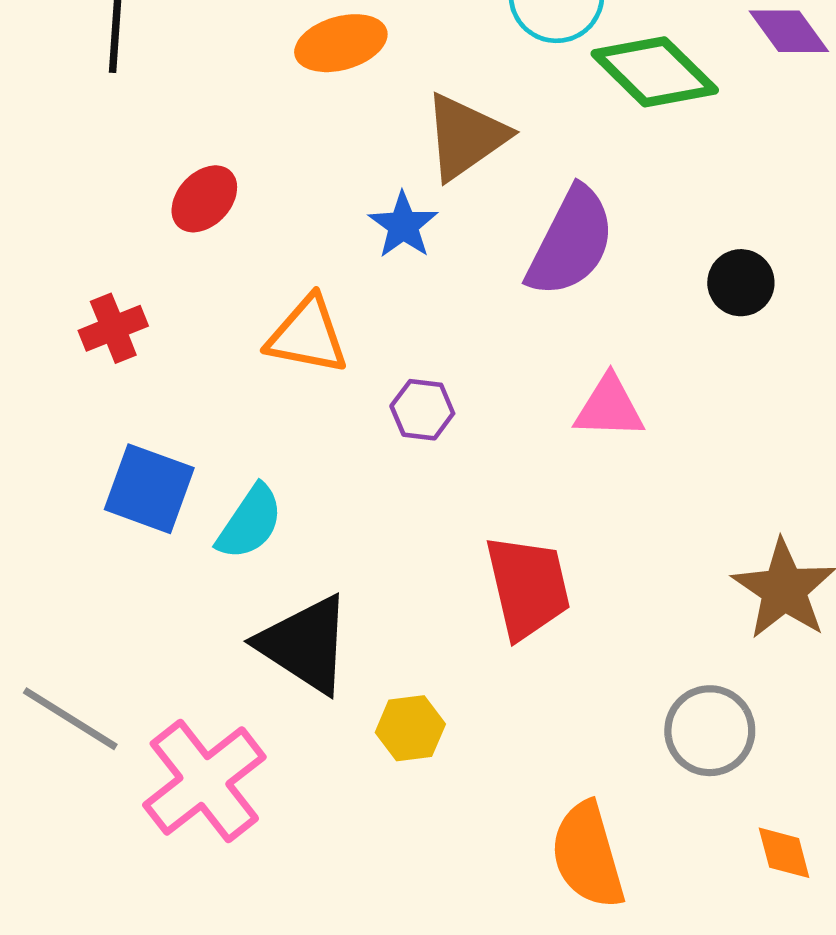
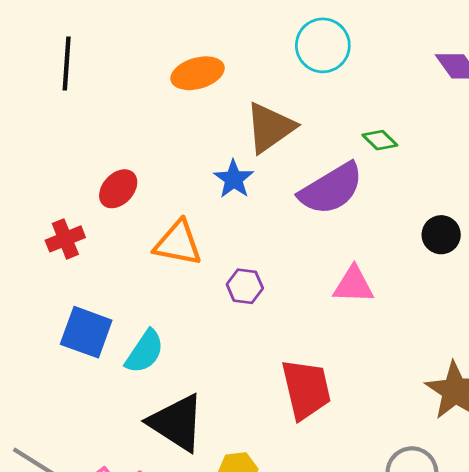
green diamond: (655, 72) -> (380, 140), moved, size x0.5
red ellipse: (204, 199) -> (118, 189), moved
purple semicircle: (571, 242) -> (331, 189), turned 32
black circle: (741, 283) -> (441, 235), moved

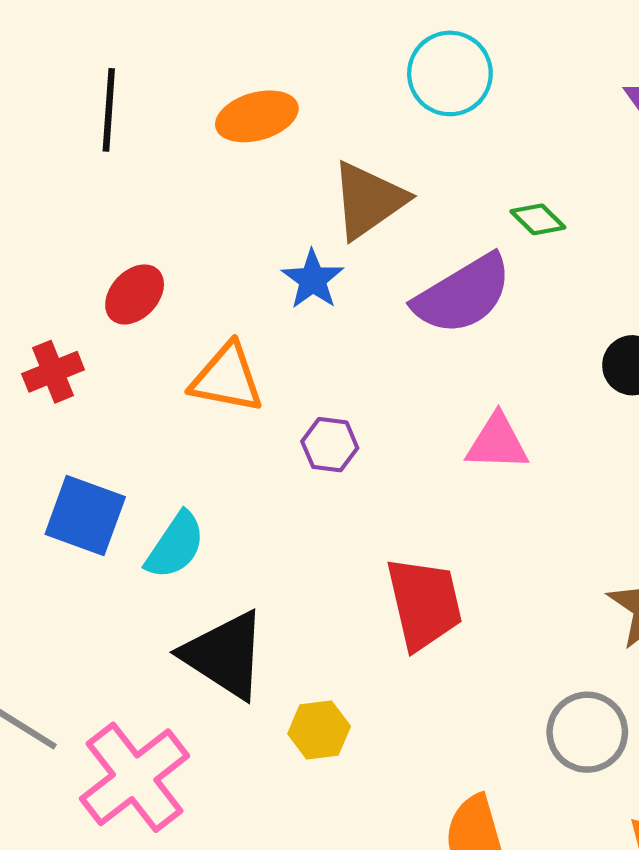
black line: (67, 63) -> (109, 110), moved

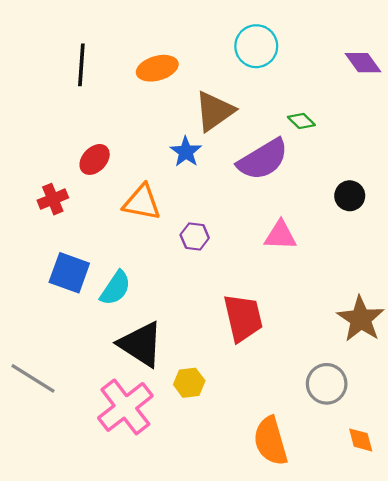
pink cross: (135, 777) -> (125, 407), moved

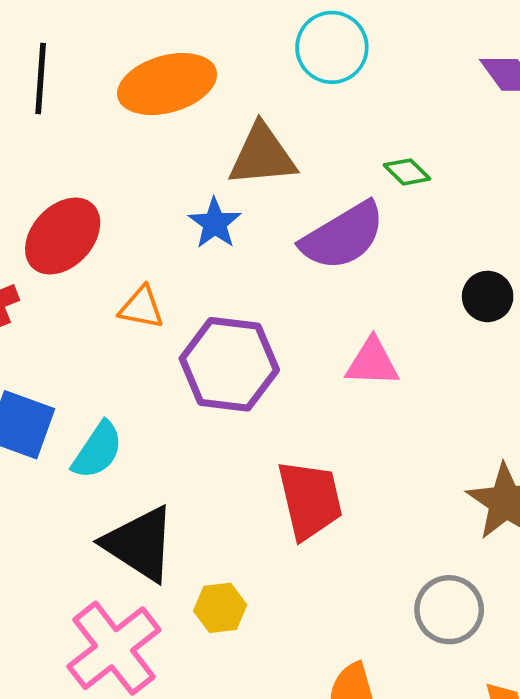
orange ellipse: (157, 68) -> (167, 84), size x1.4
brown triangle: (214, 111) -> (262, 155), turned 30
red ellipse: (95, 159) -> (63, 236), size x1.5
orange triangle: (142, 202) -> (141, 307), size x0.7
purple hexagon: (195, 236) -> (229, 364), size x2.0

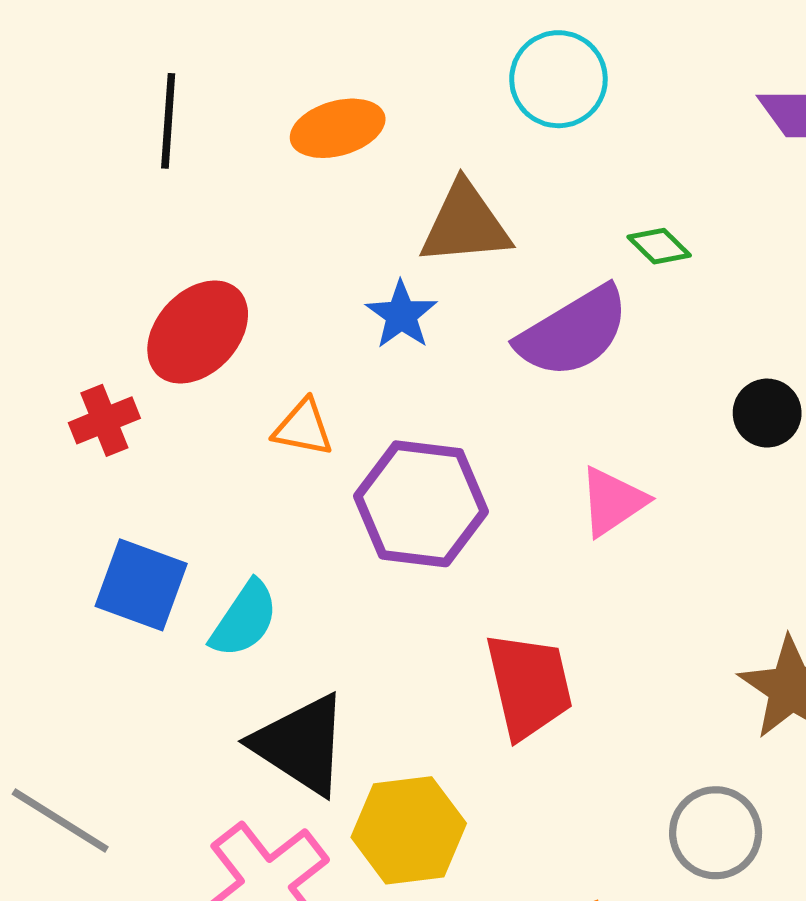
orange ellipse: (167, 84) -> (338, 128), size x0.7
pink triangle: (372, 362) -> (612, 501), turned -36
yellow hexagon: (220, 608) -> (409, 830), size x1.6

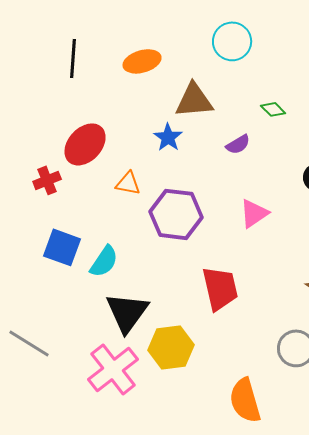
purple semicircle: (573, 332) -> (238, 144), size x0.5
black triangle: (301, 744) -> (127, 312), turned 33

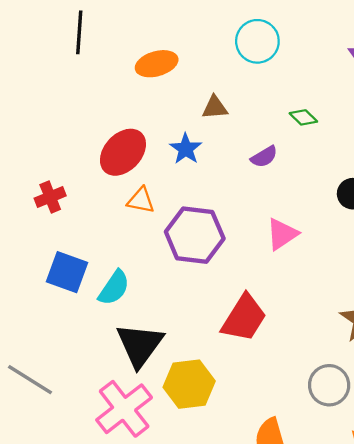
black line: (73, 58) -> (79, 32), moved
brown triangle: (194, 100) -> (215, 107), size x0.6
red ellipse: (85, 144) -> (123, 152), moved
red trapezoid: (220, 288) -> (244, 318), turned 45

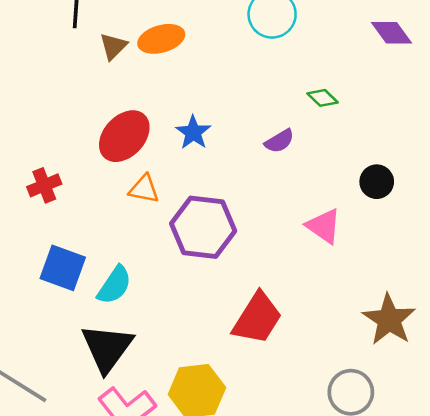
brown triangle: (215, 107) -> (113, 46), moved, turned -40
pink triangle: (282, 234) -> (324, 226), moved, turned -51
black triangle: (140, 345) -> (107, 348), moved

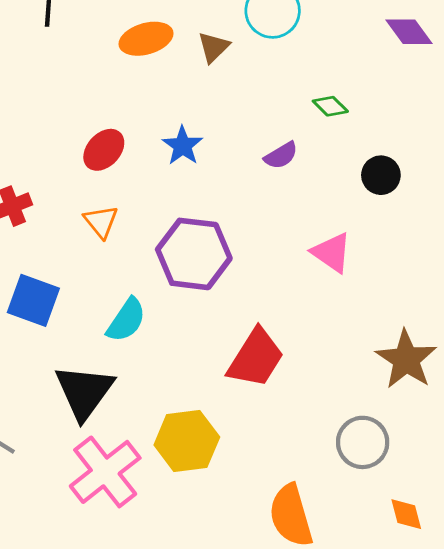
brown triangle: (113, 46) -> (214, 47), moved
red ellipse: (124, 136) -> (104, 150), size x0.7
black circle: (377, 182) -> (381, 175), moved
orange triangle: (144, 189) -> (101, 222), moved, turned 40
cyan semicircle: (114, 285) -> (126, 320), moved

